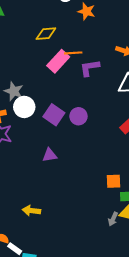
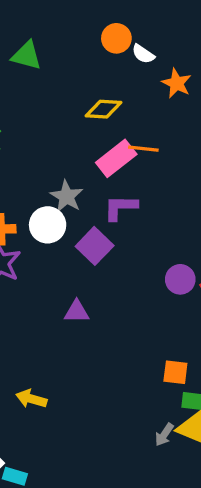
purple L-shape: (90, 68) -> (121, 207), moved
gray star: (14, 91) -> (67, 196), moved
purple circle: (78, 116) -> (180, 279), moved

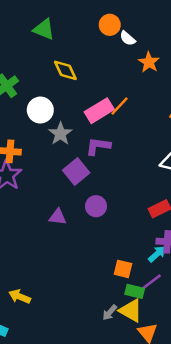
yellow diamond: (103, 109) -> (65, 70), moved, turned 55
orange line: (143, 149) -> (120, 106), turned -60
white circle: (48, 225) -> (40, 110), moved
purple circle: (180, 279) -> (96, 206), moved
yellow arrow: (31, 399) -> (20, 297), moved

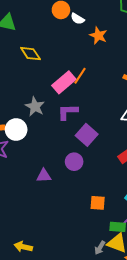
white circle: (40, 110) -> (16, 130), moved
purple square: (76, 171) -> (87, 135), moved
orange square: (123, 269) -> (98, 203), moved

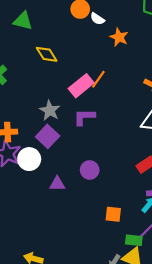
white circle: (16, 130) -> (29, 159), moved
purple square: (87, 135) -> (48, 136), moved

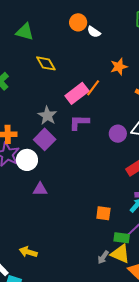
orange star: (119, 37) -> (119, 67), moved, turned 30
purple circle: (90, 170) -> (118, 134), moved
purple triangle: (57, 184) -> (40, 189), moved

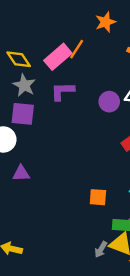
yellow diamond: (46, 63) -> (19, 59), moved
purple square: (45, 139) -> (23, 114), turned -35

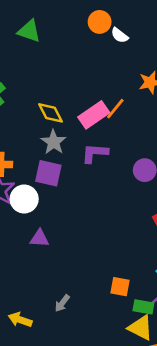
orange square: (98, 197) -> (120, 287), moved
gray arrow: (101, 249) -> (62, 303), moved

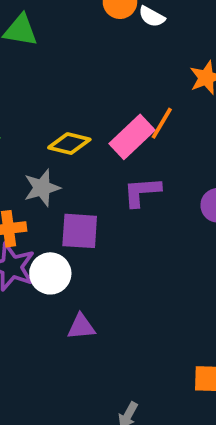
yellow diamond: (50, 113) -> (69, 144), turned -40
gray star: (53, 142) -> (42, 188), moved, turned 30

